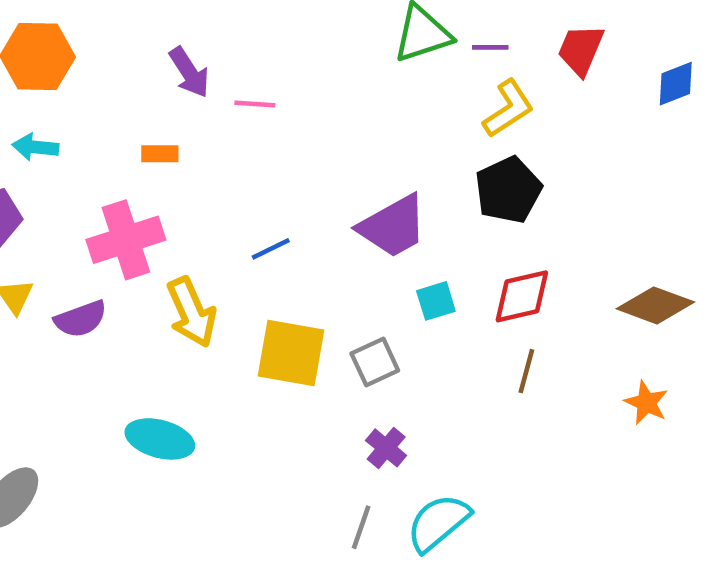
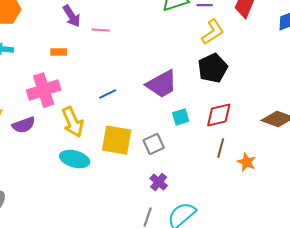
orange star: (646, 403) -> (247, 162), moved
cyan ellipse: (160, 439) -> (75, 159), moved

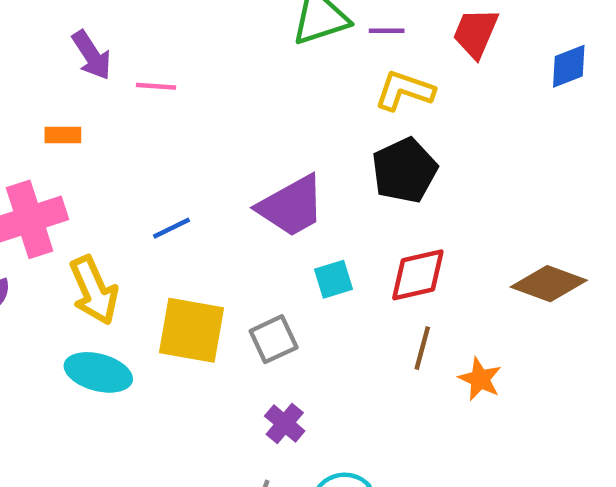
yellow L-shape: (213, 32) -> (404, 91), turned -128

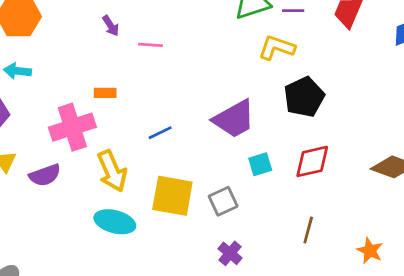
purple arrow: (92, 55) -> (111, 26), size x0.7
yellow L-shape: (404, 91) -> (277, 48), moved
orange rectangle: (63, 135) -> (105, 93), moved
brown line: (422, 348) -> (308, 230), moved
orange star: (480, 379) -> (370, 251), moved

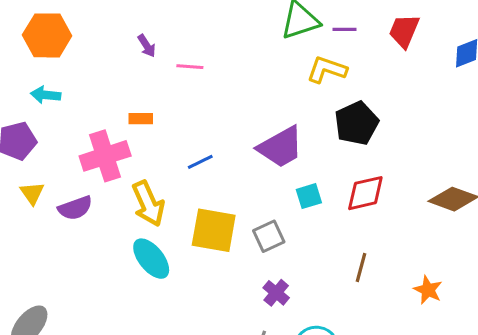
cyan ellipse: (115, 222) -> (151, 259), turned 36

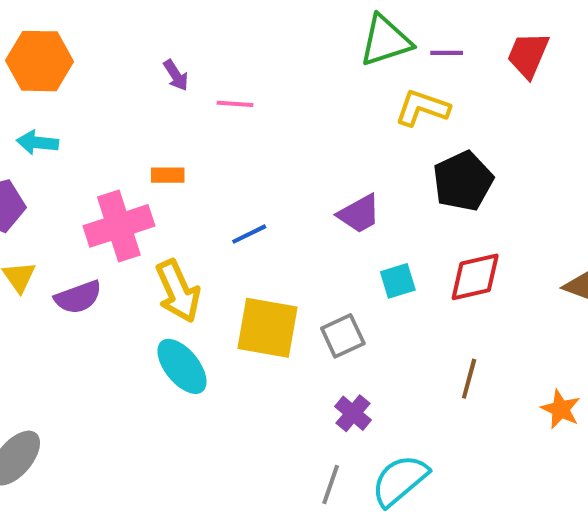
purple trapezoid: (281, 147) -> (359, 214), size x0.7

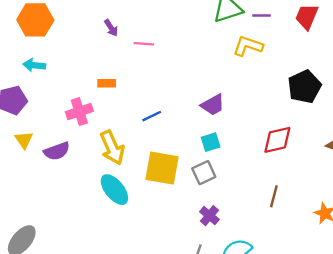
black pentagon: (463, 181) -> (304, 87), moved
pink cross: (119, 226) -> (79, 112), size x0.7
cyan square: (398, 281) -> (211, 142), moved

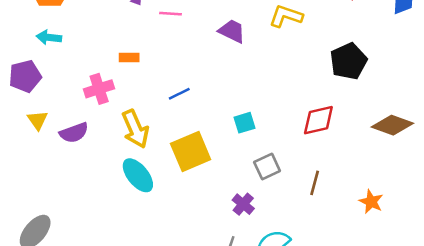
purple trapezoid: (213, 105) -> (232, 31), moved, turned -125
yellow square: (162, 168) -> (191, 151), turned -33
gray square: (204, 173) -> (267, 167), moved

